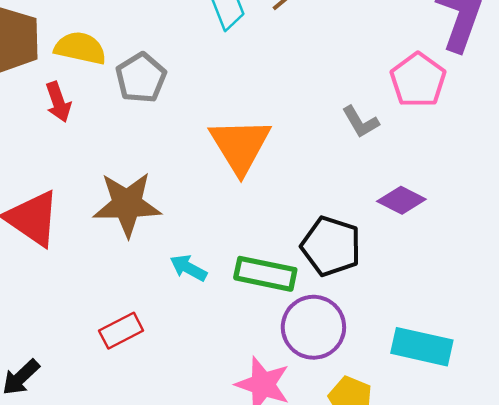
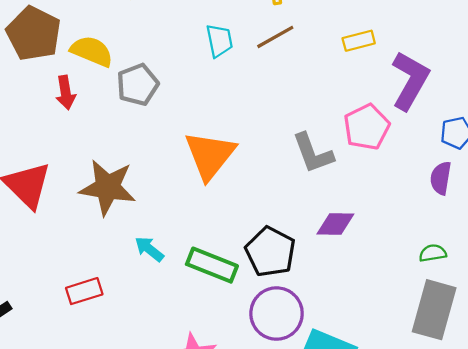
gray L-shape: (360, 122) -> (313, 153), size x1.4
purple diamond: (401, 200) -> (335, 224), turned -36
purple circle: (313, 327) -> (277, 314), moved

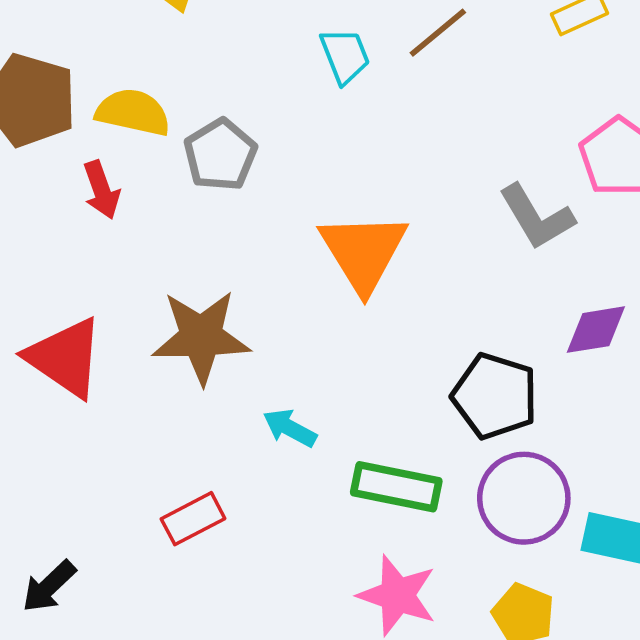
green rectangle: (212, 265) -> (396, 487), moved

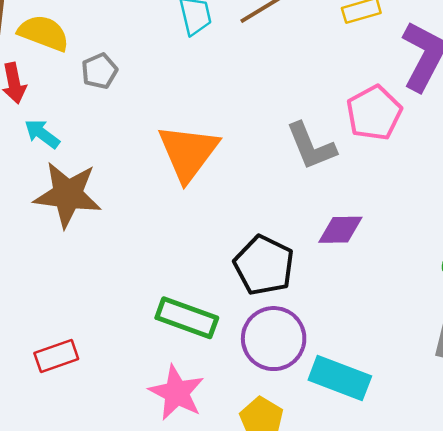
gray pentagon: (220, 155) -> (99, 71), size x0.7
cyan arrow: (290, 428) -> (42, 134), moved
red rectangle: (193, 519) -> (56, 356), moved

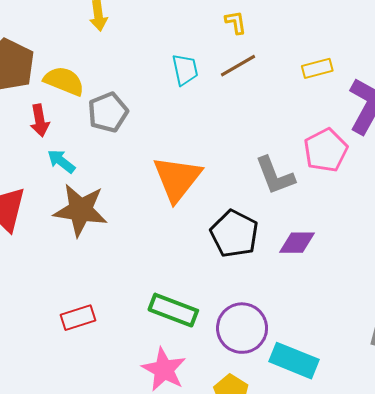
gray pentagon: (99, 71) -> (108, 112), size x1.4
black pentagon: (264, 265) -> (234, 234), moved
red rectangle: (56, 356) -> (78, 318), moved

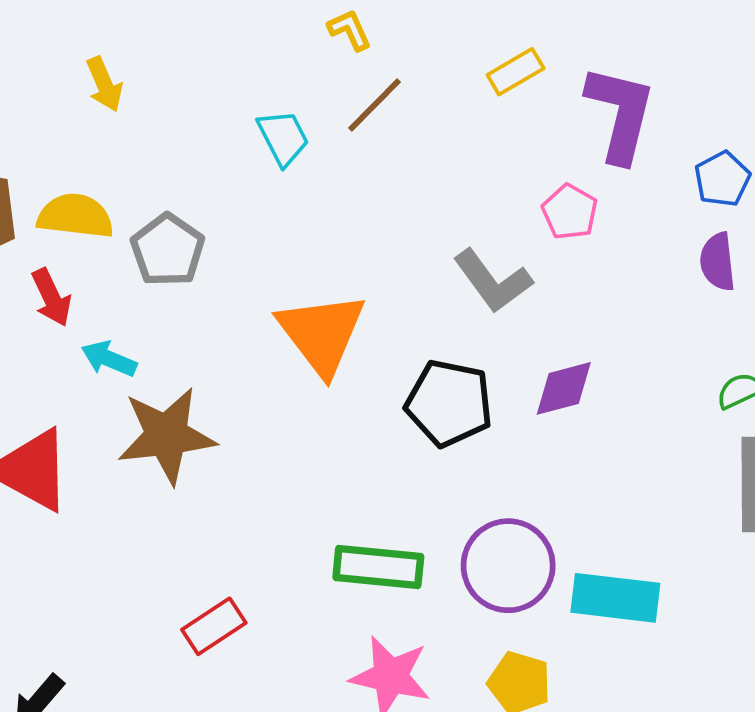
pink pentagon: (326, 150) -> (570, 212), size x0.7

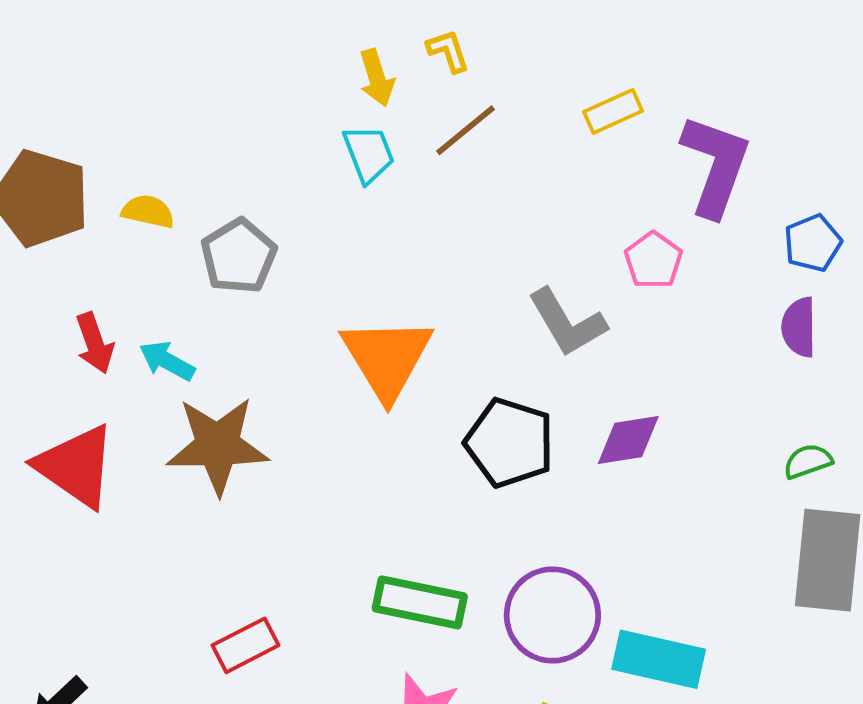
yellow arrow: (104, 84) -> (377, 78), moved
yellow semicircle: (75, 216) -> (148, 211), size x0.7
red arrow: (51, 297) -> (95, 343), moved

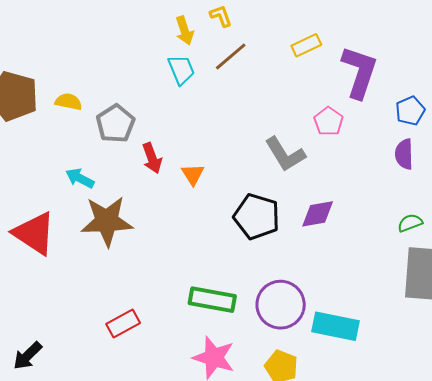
red arrow: (95, 343) -> (152, 158), moved
orange triangle: (387, 358) -> (193, 174), size x0.5

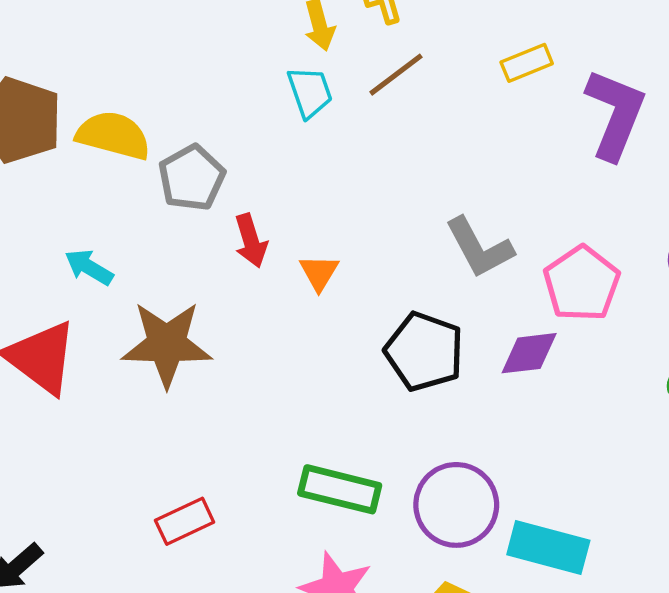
yellow semicircle: (68, 102) -> (113, 135), size x1.6
pink pentagon: (329, 121) -> (582, 284), moved, size x1.5
cyan arrow: (80, 178) -> (89, 267), moved

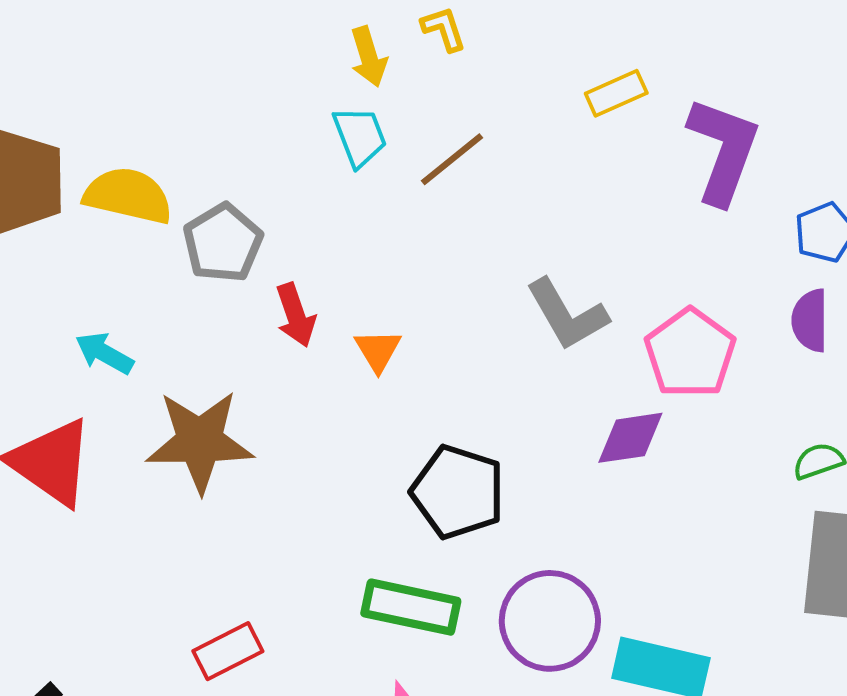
brown line: (396, 75) -> (452, 159), moved
black pentagon: (424, 352) -> (458, 492), moved

